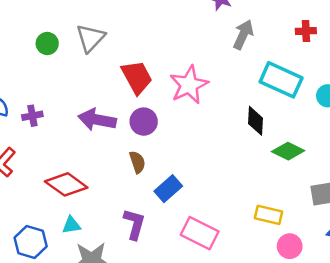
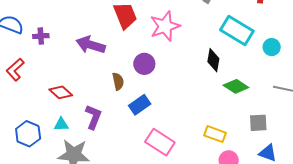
purple circle: (144, 122) -> (144, 64), moved
red diamond: (66, 184) -> (61, 92), size x0.7
purple L-shape: (134, 224) -> (93, 117), moved

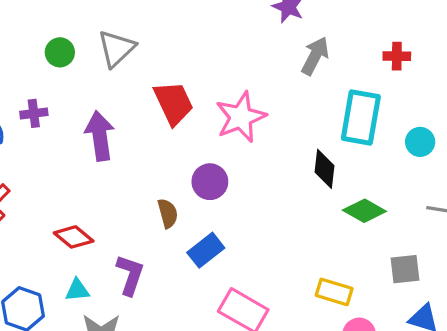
cyan rectangle: (237, 30) -> (361, 118), turned 72
purple cross: (41, 36) -> (34, 113), moved
purple arrow: (91, 45) -> (100, 136), moved, turned 68

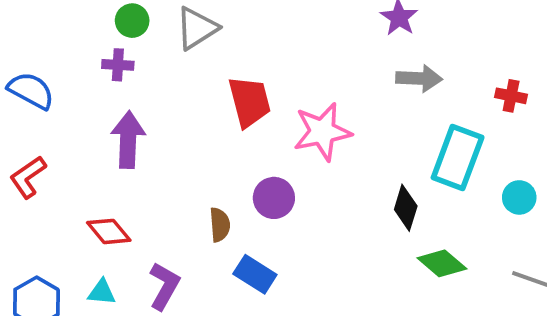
gray arrow: (315, 56) -> (419, 78), turned 54
purple cross: (34, 113) -> (118, 65), moved
purple arrow: (100, 136) -> (128, 140), moved
blue rectangle: (206, 250) -> (255, 274), turned 60

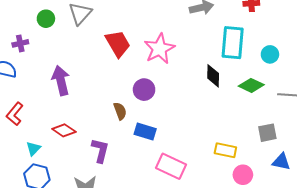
purple cross: (118, 65) -> (20, 43), moved
green diamond: (442, 263) -> (251, 85), moved
cyan triangle: (102, 292) -> (33, 149), moved, turned -35

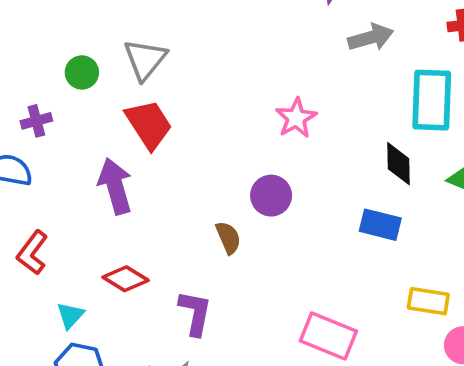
red trapezoid: (118, 44) -> (149, 124), moved
pink star: (159, 49) -> (296, 118), size x0.7
blue rectangle: (145, 132) -> (380, 225), moved

